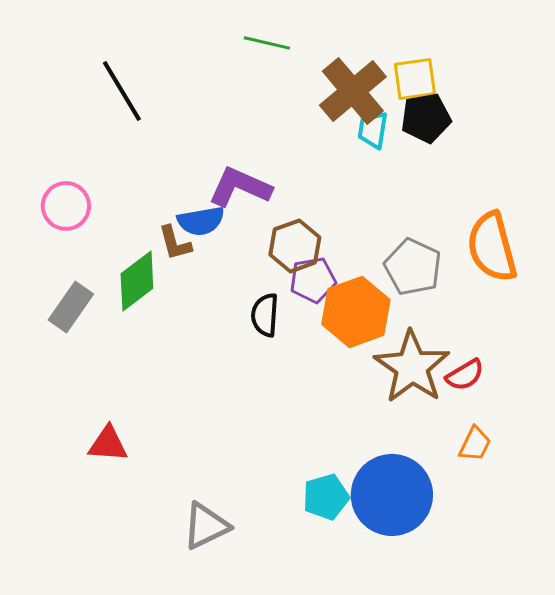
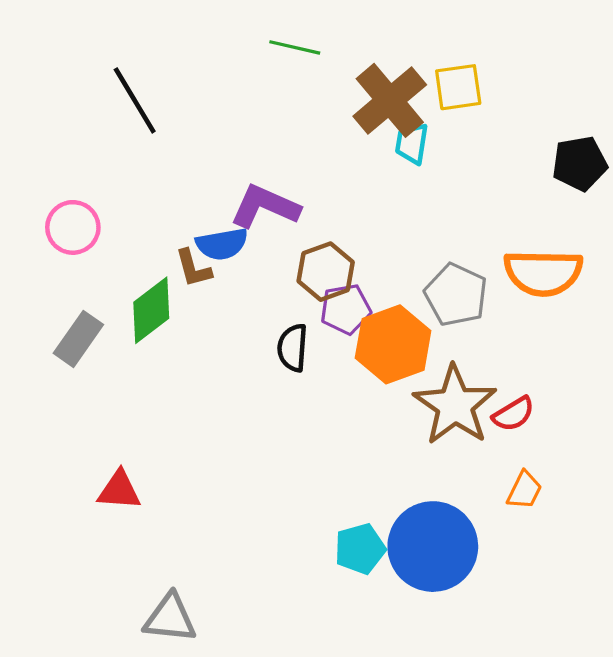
black pentagon: (426, 118) -> (580, 163), moved
orange semicircle: (492, 247) -> (543, 273), turned -74
gray triangle: (206, 526) -> (170, 618), moved, turned 32

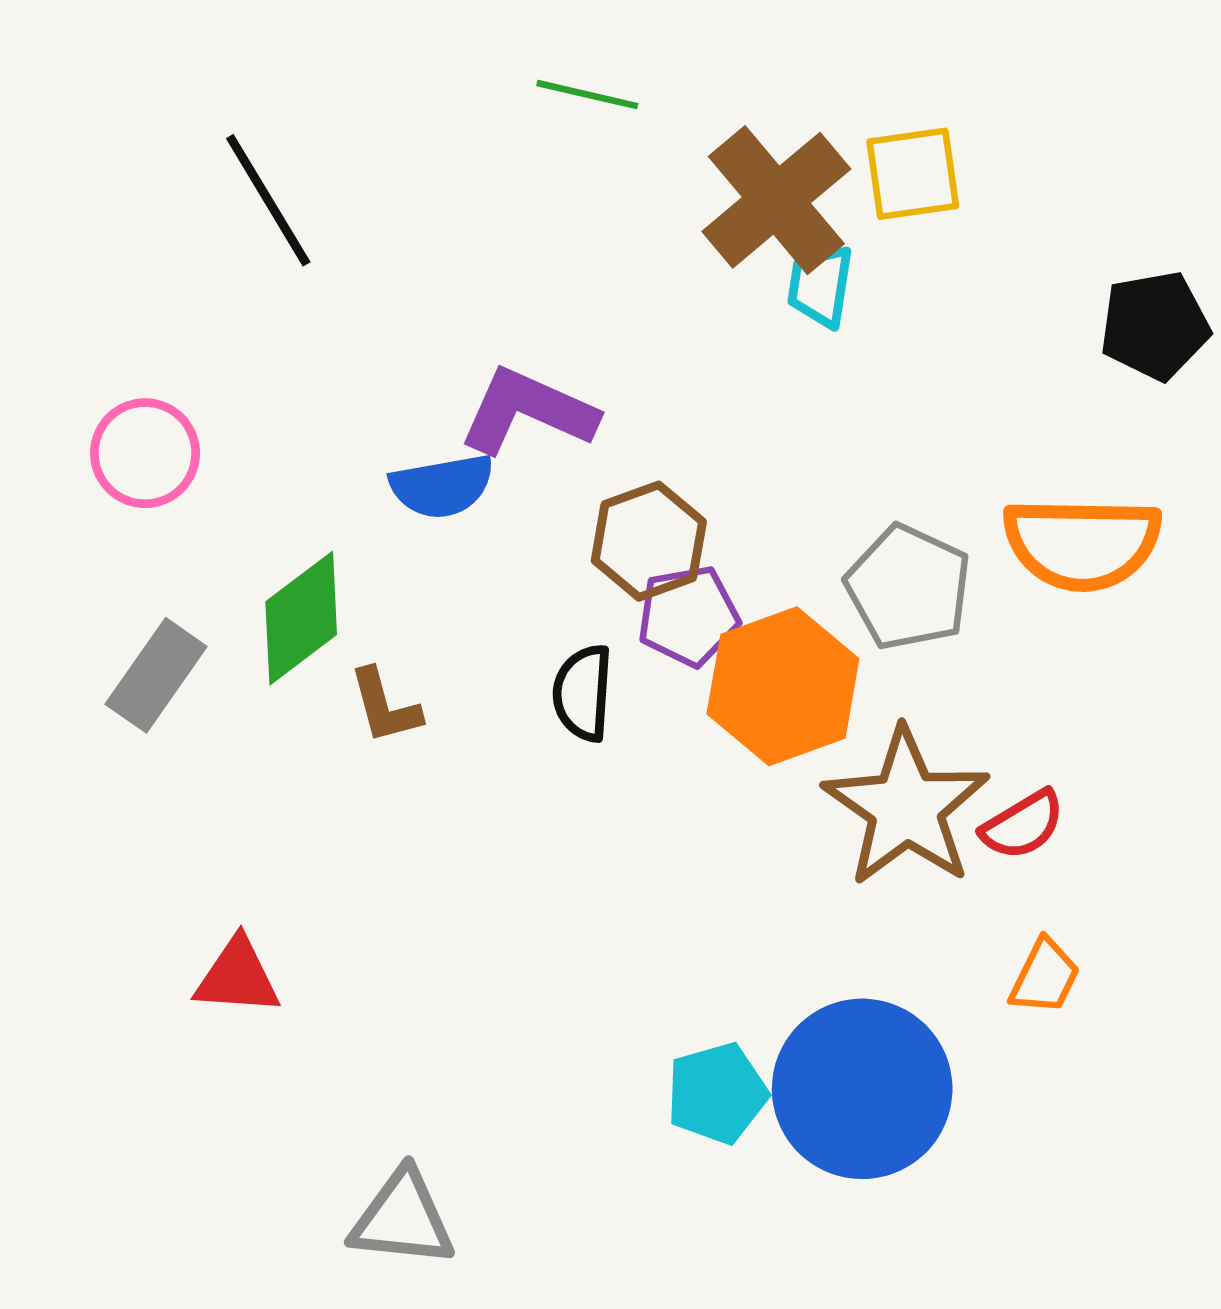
brown L-shape: (193, 268) -> (385, 706), moved
gray triangle: (170, 618) -> (402, 1219), moved

